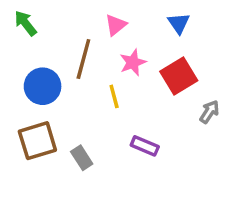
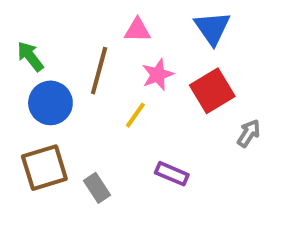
green arrow: (26, 23) -> (30, 56), moved
blue triangle: (179, 23) -> (212, 28), size x1.4
pink triangle: (116, 25) -> (137, 30), turned 40
yellow line: (114, 96) -> (135, 115), turned 50

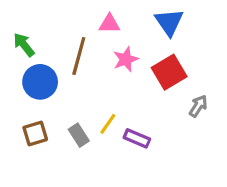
yellow line: (135, 115) -> (108, 124), moved
brown square: (44, 168) -> (35, 134), size x0.7
gray rectangle: (97, 188) -> (79, 135), moved

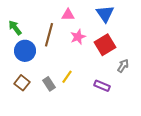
brown square: (35, 134) -> (22, 83), turned -35
purple rectangle: (137, 138) -> (102, 86), moved

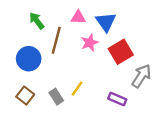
blue triangle: (105, 14) -> (106, 22), moved
green arrow: (15, 28) -> (37, 21), moved
gray arrow: (123, 66) -> (141, 76), size x1.5

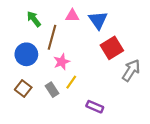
pink star: (90, 43) -> (62, 62), moved
purple rectangle: (117, 99) -> (95, 107), moved

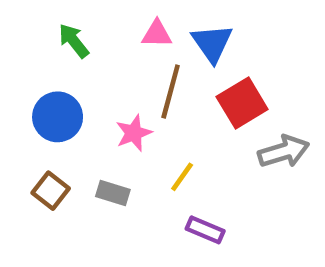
brown line: (52, 37) -> (171, 92), moved
gray arrow: (131, 70) -> (284, 151), turned 40
yellow line: (71, 82) -> (182, 177), moved
gray rectangle: (52, 90) -> (113, 193), turned -40

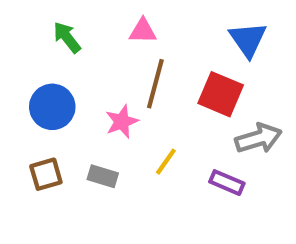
blue triangle: (212, 43) -> (248, 39), moved
red square: (242, 103) -> (221, 94), turned -36
brown square: (51, 191) -> (46, 174), turned 36
purple rectangle: (205, 230) -> (227, 183), moved

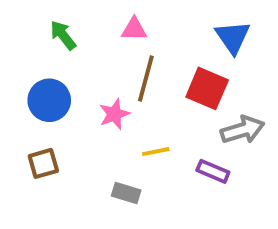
yellow line: (166, 162) -> (156, 152), turned 44
gray rectangle: (103, 176) -> (126, 193), moved

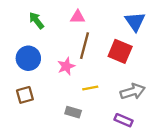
gray arrow: (243, 130) -> (133, 91), moved
purple rectangle: (213, 171) -> (123, 120), moved

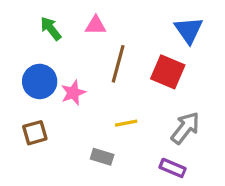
pink triangle: (78, 17) -> (96, 25), moved
pink star: (66, 66) -> (73, 93), moved
gray arrow: (133, 91) -> (185, 128), turned -35

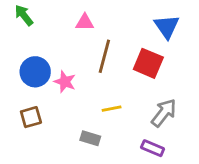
green arrow: (51, 29) -> (24, 15), moved
pink star: (73, 93) -> (65, 82), turned -30

